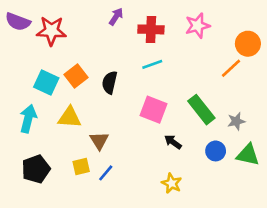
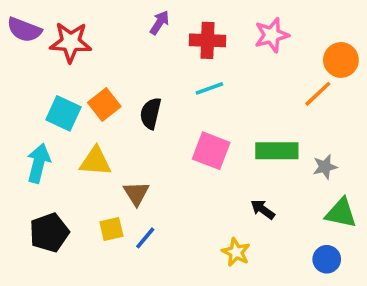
green rectangle: (201, 110) -> (277, 151), turned -52
black arrow: (173, 142) -> (263, 209), moved
blue circle: (216, 151) -> (327, 259), moved

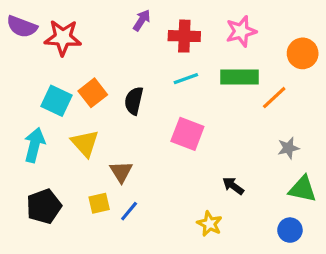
orange line: (318, 94) -> (274, 98), moved
green rectangle: (277, 151) -> (240, 77), moved
yellow triangle: (95, 161) -> (85, 143), turned 44

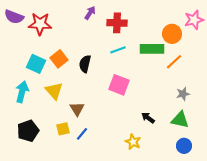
pink star: (241, 31) -> (194, 20), moved
orange circle: (303, 53) -> (172, 34), moved
green triangle: (303, 189) -> (180, 120), moved

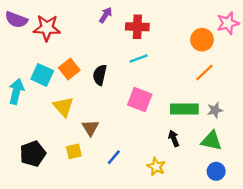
green rectangle: (152, 49) -> (184, 109), moved
cyan arrow: (22, 92) -> (16, 91), moved
black arrow: (148, 118) -> (174, 138), turned 32
blue line: (82, 134) -> (114, 157), moved

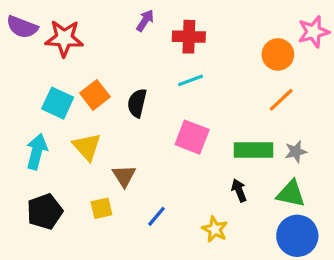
cyan arrow: (16, 91) -> (37, 152), moved
blue circle: (216, 171) -> (297, 236), size x1.6

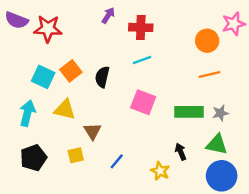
orange line: (281, 100) -> (210, 74), turned 30
yellow triangle: (87, 147) -> (65, 109), turned -35
black arrow: (239, 190) -> (181, 152), moved

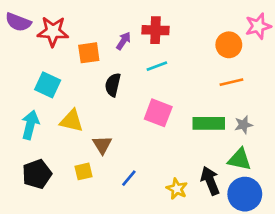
purple arrow: (108, 15) -> (124, 41), moved
orange square: (71, 71) -> (89, 53), moved, turned 30
black arrow: (181, 152) -> (210, 181), moved, size x1.5

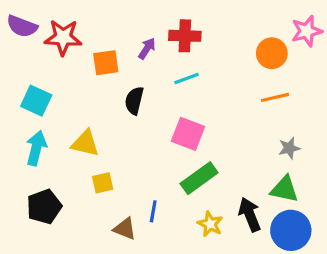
cyan square: (48, 85) -> (36, 101), moved
green rectangle: (209, 123) -> (199, 178), moved, turned -36
brown triangle: (102, 145) -> (125, 229), moved, turned -36
yellow square: (84, 171) -> (103, 183), moved
blue line: (129, 178) -> (153, 211), turned -30

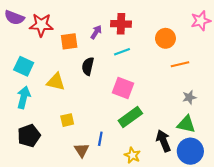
orange circle: (272, 53) -> (165, 38), moved
yellow triangle: (85, 143) -> (56, 82), moved
yellow star: (210, 224) -> (132, 155), moved
brown triangle: (125, 229) -> (82, 150), turned 35

